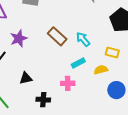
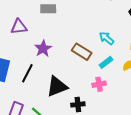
brown rectangle: (57, 36) -> (82, 52), moved
black triangle: (26, 78) -> (57, 86), size x1.6

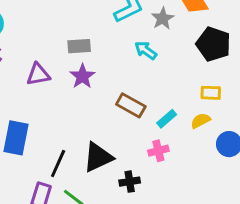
cyan arrow: (107, 38) -> (146, 50), moved
purple star: (43, 49) -> (82, 76), moved
black line: (27, 73) -> (58, 164), moved

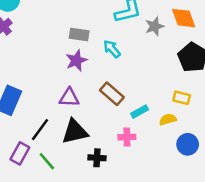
cyan arrow: (146, 50) -> (112, 49), moved
purple triangle: (38, 74) -> (69, 98), moved

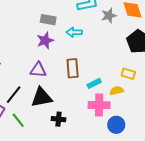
cyan arrow: (112, 49) -> (74, 32), turned -49
brown rectangle: (112, 94) -> (73, 68), turned 42
pink cross: (127, 137) -> (99, 105), moved, size x1.5
blue circle: (188, 144) -> (116, 125), moved

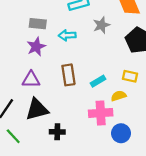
gray star: (109, 16) -> (101, 25), moved
cyan rectangle: (94, 83) -> (98, 81), moved

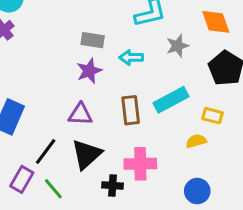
cyan rectangle: (98, 81) -> (171, 100), moved, size x1.6
black triangle: (37, 109) -> (87, 154), turned -30
pink cross: (101, 113) -> (140, 164), moved

